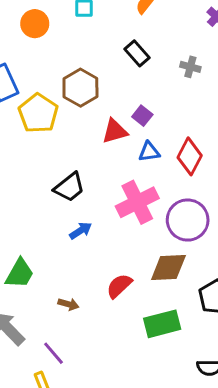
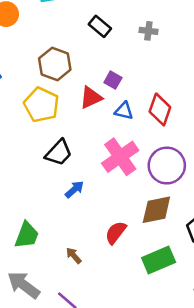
yellow pentagon: (38, 113) -> (41, 105), moved
blue triangle: (149, 152) -> (124, 111), turned 30
brown arrow: (68, 304) -> (74, 256), turned -138

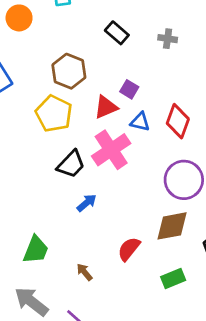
pink cross: (120, 157) -> (111, 150), moved
green rectangle: (159, 260) -> (173, 279), size x0.7

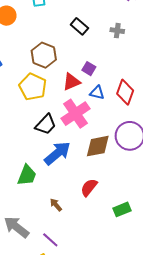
blue arrow: (87, 203) -> (57, 153), size x1.8
brown diamond: (172, 226) -> (98, 146), moved
green trapezoid: (36, 250) -> (27, 175), moved

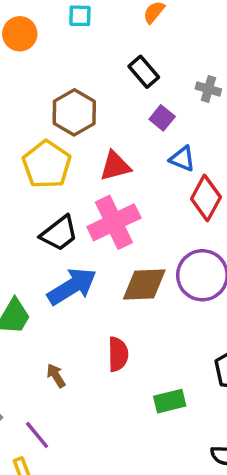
purple square: (89, 69) -> (162, 118), moved
blue triangle: (97, 93) -> (182, 159), moved
red semicircle: (89, 187) -> (118, 354), turned 132

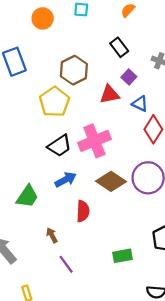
red triangle: (115, 166) -> (110, 94), moved
brown diamond: (144, 284) -> (111, 181), turned 32
blue arrow: (72, 286) -> (66, 180), size x0.7
red semicircle: (118, 354) -> (83, 211), moved
purple line: (37, 435) -> (66, 264), moved

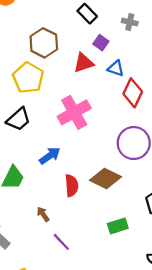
black trapezoid: (60, 146) -> (19, 119), moved
brown diamond: (111, 181) -> (106, 178), moved

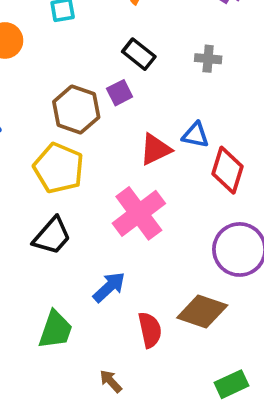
purple square: (101, 43) -> (120, 93), moved, turned 35
red triangle: (84, 63) -> (155, 149), moved

